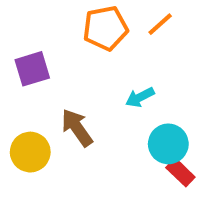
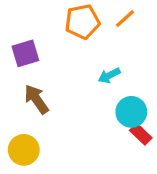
brown arrow: (77, 128) -> (36, 99), moved
yellow circle: (30, 152) -> (24, 150), moved

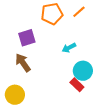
purple square: (25, 53) -> (27, 38), moved
red rectangle: (141, 134) -> (77, 85), moved

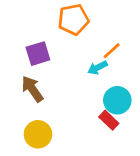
orange line: (79, 12) -> (112, 51), moved
yellow circle: (15, 95) -> (38, 134), moved

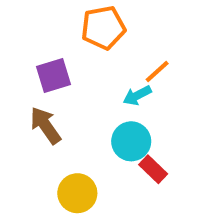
cyan circle: (117, 100) -> (131, 141), moved
yellow circle: (38, 134) -> (77, 193), moved

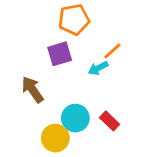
purple square: (53, 76) -> (60, 54), moved
cyan circle: (131, 141) -> (75, 118), moved

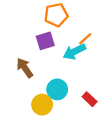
cyan arrow: (98, 68) -> (74, 52), size x1.5
red rectangle: (110, 121) -> (90, 99), moved

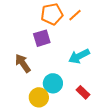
orange line: (85, 39) -> (75, 15), moved
cyan arrow: (74, 52) -> (79, 56), moved

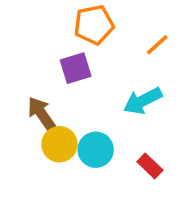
orange line: (75, 15) -> (157, 45), moved
yellow circle: (39, 97) -> (59, 144), moved

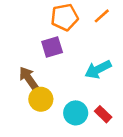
orange line: (157, 45) -> (102, 16), moved
cyan circle: (96, 150) -> (76, 113), moved

